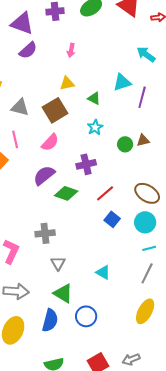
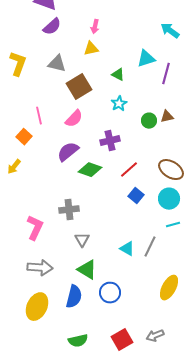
yellow triangle: (67, 83) -> (91, 49), moved
gray triangle: (20, 107) -> (57, 64), moved
gray line: (147, 273) -> (150, 247), moved

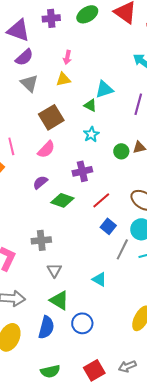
cyan triangle: (146, 59) -> (104, 89), moved
gray triangle: (57, 64) -> (29, 83), moved, turned 30
purple semicircle: (68, 152) -> (40, 182), size x0.7
gray line: (150, 247) -> (122, 249), moved

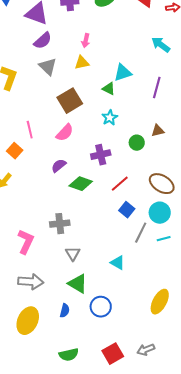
green circle: (121, 151) -> (137, 143), moved
blue semicircle: (46, 327) -> (65, 311), size x0.6

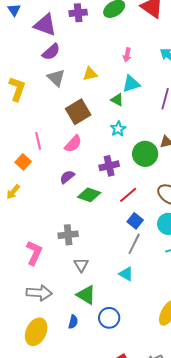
pink arrow: (86, 41) -> (127, 55), moved
green circle: (137, 143) -> (145, 154), size x1.6
gray line: (141, 233) -> (134, 244), moved

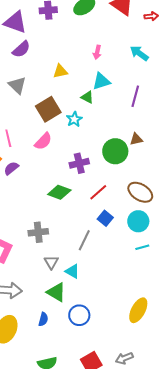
gray triangle: (56, 78) -> (17, 85), moved
cyan star: (118, 129) -> (74, 119), moved
purple semicircle: (67, 177) -> (11, 168), moved
gray line: (134, 244) -> (84, 240), moved
cyan triangle: (126, 274) -> (72, 271), moved

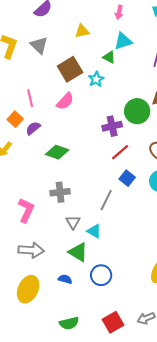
purple cross: (79, 163) -> (112, 126), moved
green diamond: (59, 192) -> (57, 152), moved
blue semicircle: (43, 319) -> (65, 279), turned -88

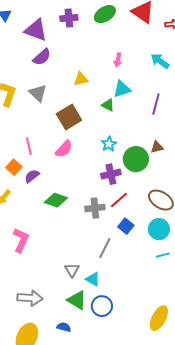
cyan star: (96, 79) -> (109, 144), moved
gray cross: (60, 192) -> (95, 208), moved
pink L-shape: (26, 210) -> (21, 240), moved
blue circle: (101, 275) -> (102, 306), moved

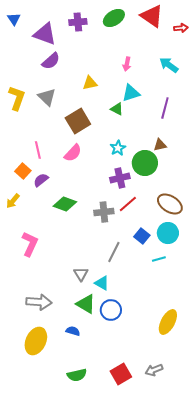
brown triangle: (157, 147) -> (160, 145), moved
blue square: (126, 226) -> (142, 236), moved
cyan line: (163, 255) -> (159, 259), moved

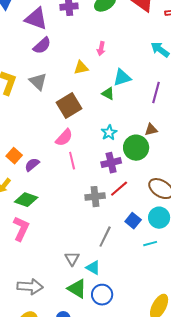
pink arrow: (127, 64) -> (101, 49), moved
pink line: (38, 150) -> (72, 161), moved
green diamond: (65, 204) -> (26, 200), moved

